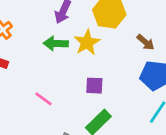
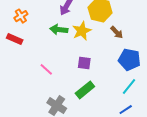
brown arrow: (146, 42) -> (117, 32), moved

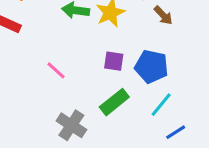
blue pentagon: (129, 60) -> (151, 67), moved
cyan line: (129, 87) -> (161, 105), moved

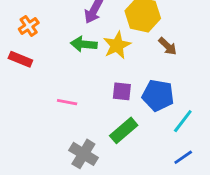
pink line: (56, 70) -> (67, 102), turned -30
cyan line: (161, 105) -> (183, 121), moved

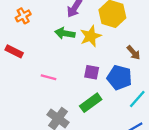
brown arrow: (168, 46) -> (134, 53), moved
red rectangle: (20, 59) -> (14, 51), moved

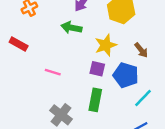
yellow star: (91, 36) -> (106, 45), moved
green rectangle: (91, 103) -> (95, 100), turned -45

